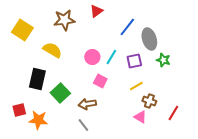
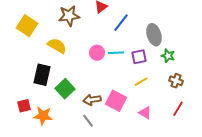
blue line: (127, 27) -> (121, 23), moved
cyan line: (111, 57) -> (116, 53), turned 56
pink square: (100, 81) -> (116, 101), moved, size x1.5
brown cross: (149, 101) -> (176, 81), moved

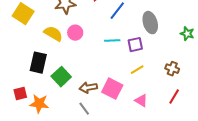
pink circle: (97, 53) -> (75, 33), moved
green star: (168, 56) -> (187, 34), moved

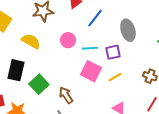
pink circle: (75, 33) -> (68, 40), moved
brown arrow: (88, 88) -> (66, 95), turned 66
pink square: (112, 89) -> (91, 71), moved

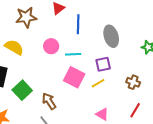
blue line: (95, 18) -> (78, 24), turned -36
purple square: (113, 52) -> (103, 64), moved

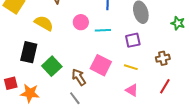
pink square: (74, 77) -> (101, 65), moved
brown cross: (133, 82) -> (163, 58), turned -32
yellow line: (98, 83) -> (131, 67), moved, turned 48

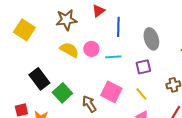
yellow semicircle: (44, 23) -> (69, 50), moved
black rectangle: (29, 52) -> (39, 79), turned -50
yellow line: (131, 67) -> (141, 94), turned 32

